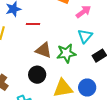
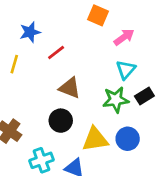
red line: (33, 24) -> (56, 53), turned -40
green star: (66, 53) -> (116, 100), moved

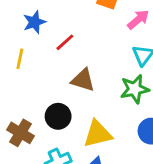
black circle: (61, 121) -> (58, 116), moved
yellow triangle: (95, 139) -> (98, 134), moved

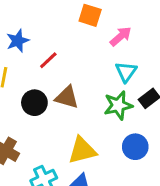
black circle: (58, 116) -> (34, 103), moved

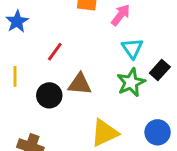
blue star: (18, 41) -> (17, 21), moved
blue circle: (135, 147) -> (158, 132), moved

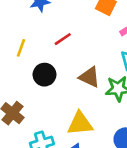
brown triangle: (80, 84) -> (89, 77), moved

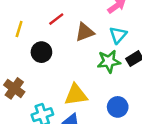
brown triangle: (89, 77) -> (85, 32), moved, turned -42

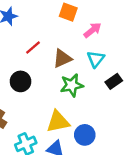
green star: (109, 61) -> (72, 85), moved
blue circle: (118, 107) -> (85, 135), moved

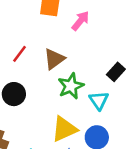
cyan triangle: (96, 59) -> (99, 100), moved

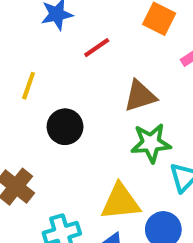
red line: (19, 54) -> (97, 48), moved

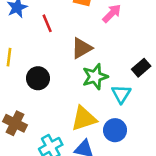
red line: (97, 48) -> (47, 23), turned -66

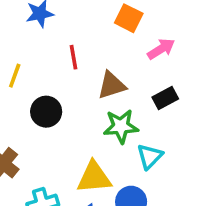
red line: (47, 23) -> (73, 57), moved
black rectangle: (141, 68) -> (165, 98), moved

